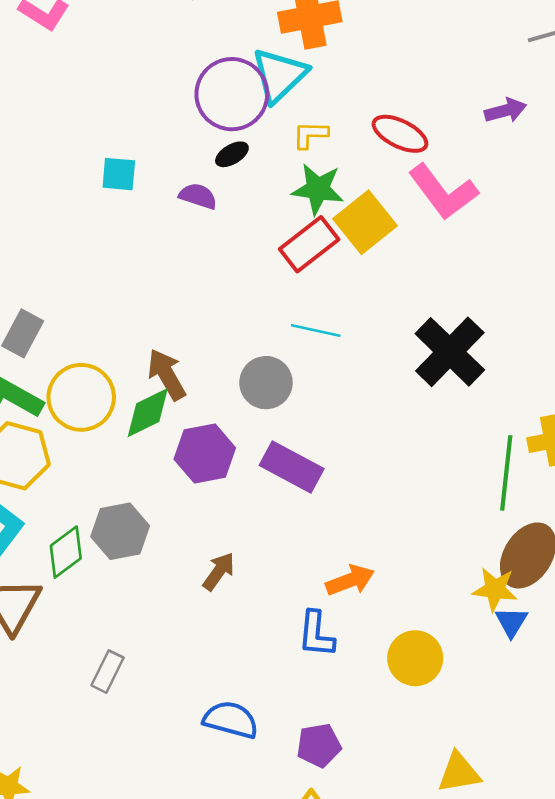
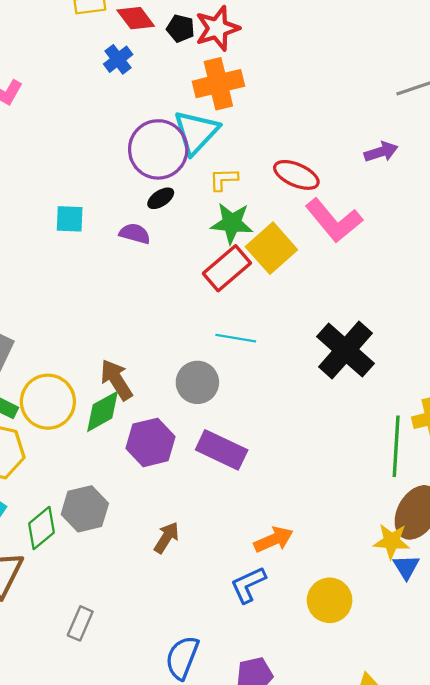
blue L-shape: (316, 634) -> (248, 585), turned 63
blue semicircle: (231, 720) -> (182, 658), turned -81

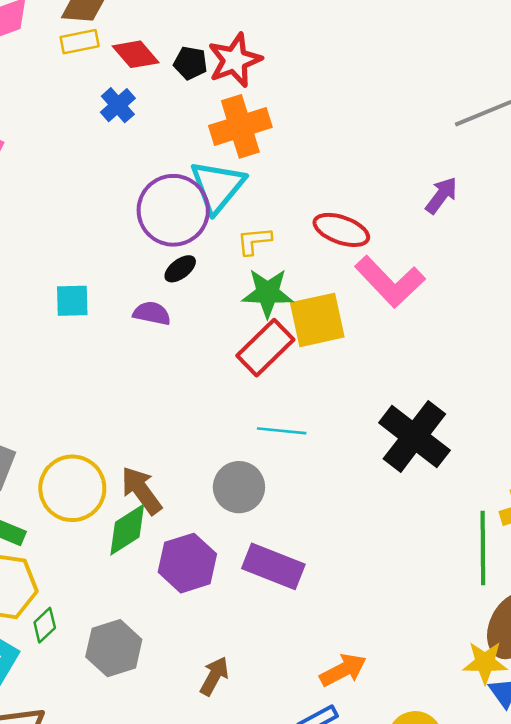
purple arrow: (381, 152) -> (441, 195), turned -32
yellow square: (271, 248) -> (317, 320), turned 33
yellow circle: (48, 402) -> (72, 488), moved
green diamond: (41, 528) -> (45, 625), moved, size x0.7

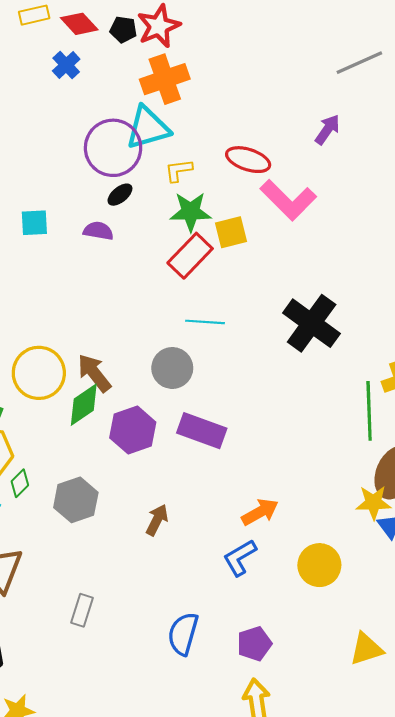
cyan triangle: (217, 187) -> (148, 128), turned 36
yellow square: (317, 320) -> (231, 232), size x0.7

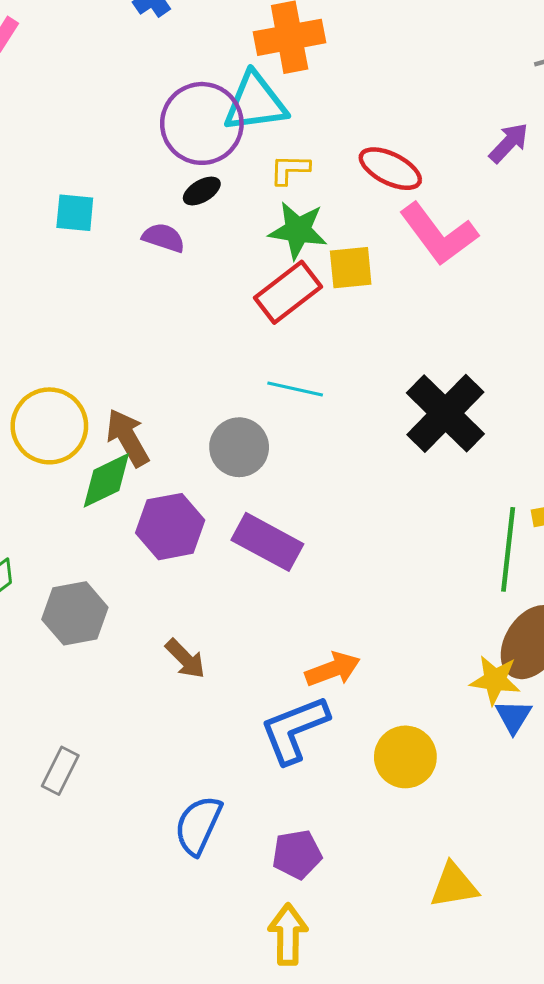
brown arrow: (157, 520) -> (185, 659), turned 100
blue L-shape: (240, 558) -> (294, 729), size x1.4

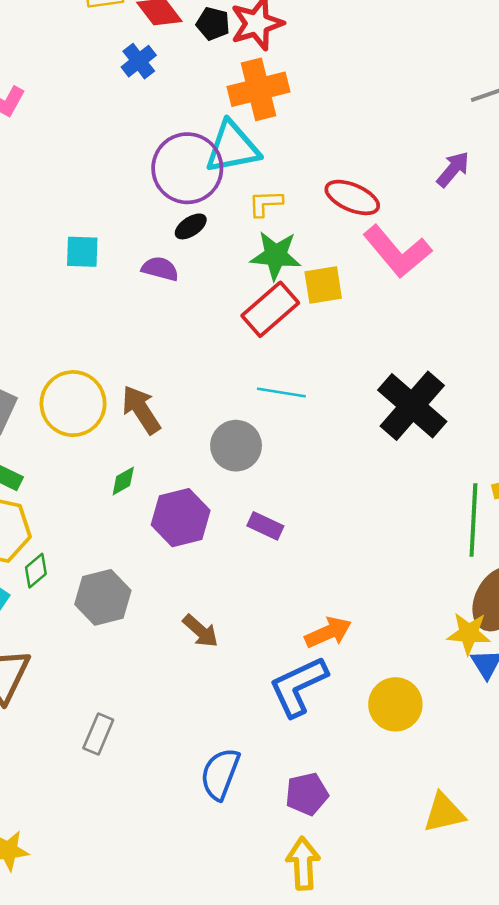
yellow circle: (49, 426) -> (73, 404), moved
brown arrow: (128, 438) -> (141, 410), moved
green diamond: (106, 480) -> (123, 481), size x0.6
purple rectangle: (267, 542) -> (265, 526), size x0.6

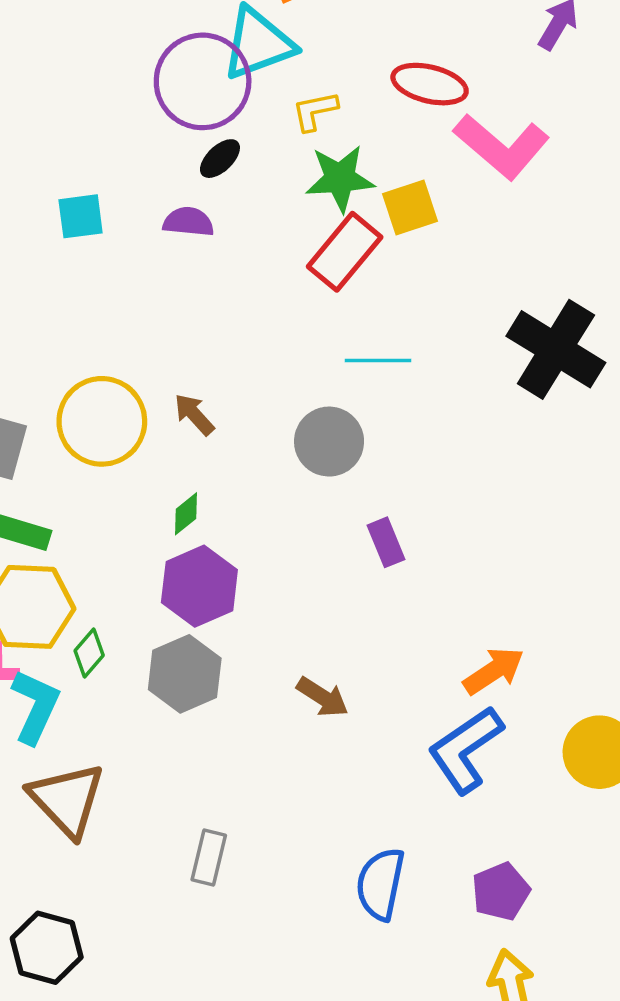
brown arrow: (141, 410) -> (194, 414), size x0.7
purple hexagon: (181, 518) -> (199, 586), moved
purple rectangle: (265, 526) -> (386, 542), turned 52

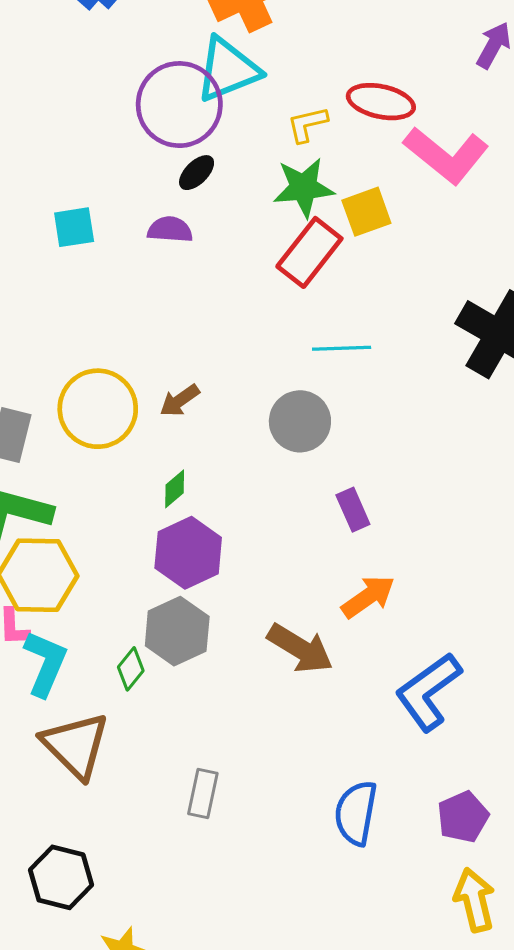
yellow L-shape: (315, 111) -> (307, 124), moved
brown arrow: (194, 414) -> (180, 400), turned -81
green diamond: (89, 653) -> (131, 669), moved
orange arrow: (494, 671) -> (368, 597), moved
brown arrow: (323, 697) -> (300, 648), size x1.4

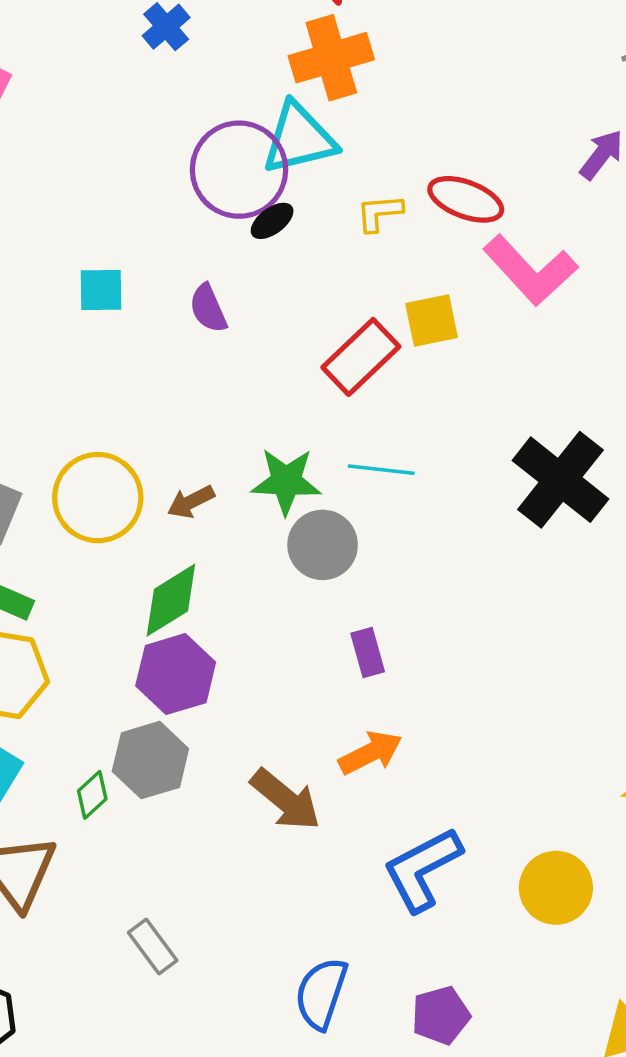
black ellipse: (197, 173) -> (272, 221), moved
green star: (304, 188) -> (286, 481), moved
purple semicircle: (170, 230) -> (208, 308), turned -126
green diamond: (175, 489) -> (171, 600), size x1.8
gray rectangle: (203, 793) -> (153, 947), turned -57

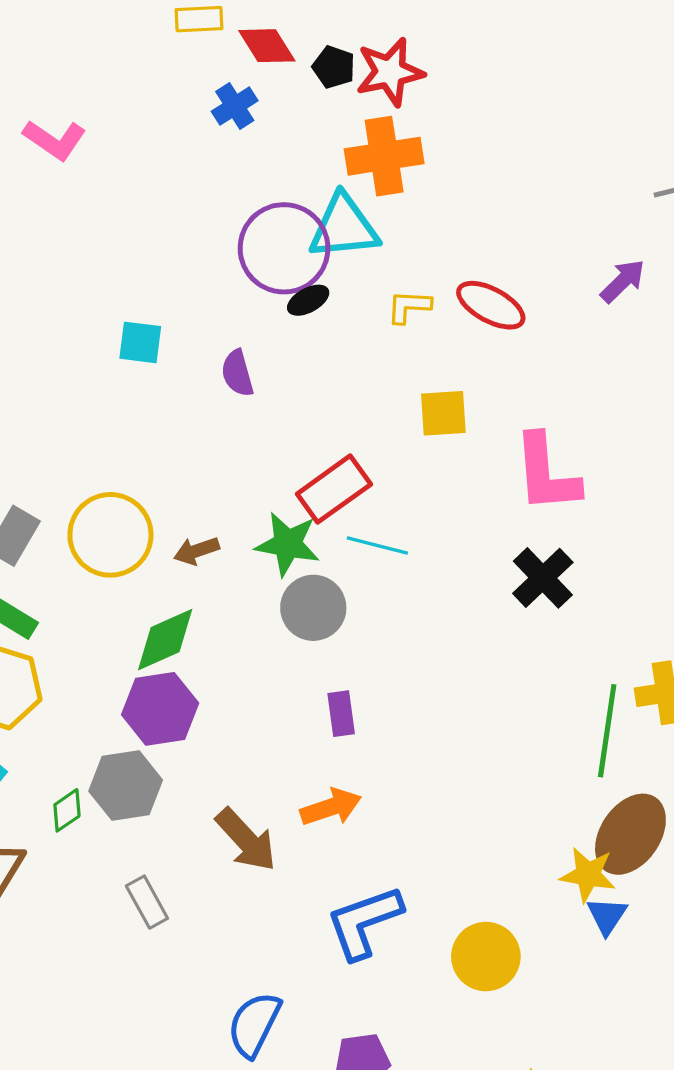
pink L-shape: (530, 270) -> (546, 473), moved, turned 30
red rectangle: (361, 357) -> (334, 489), moved
black cross: (561, 480) -> (543, 578), size x0.7
gray rectangle: (153, 947) -> (147, 902), moved

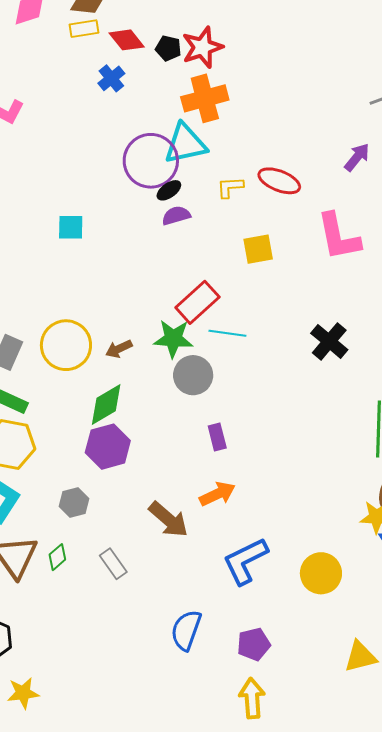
purple semicircle: (237, 373) -> (176, 216), moved, turned 96
pink L-shape: (546, 473) -> (339, 237), moved
gray hexagon: (126, 786) -> (74, 503), moved, size x0.7
green diamond: (67, 810) -> (57, 557), moved

